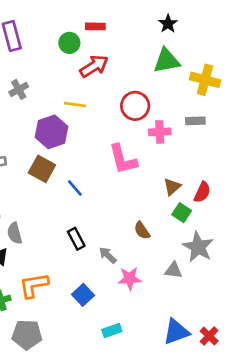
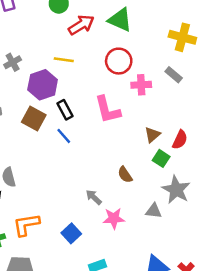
green triangle: (167, 61) -> (120, 20), moved, turned 35
gray cross: (19, 89) -> (13, 62), moved
gray rectangle: (195, 121) -> (174, 75), turned 42
black rectangle: (76, 239) -> (65, 110), moved

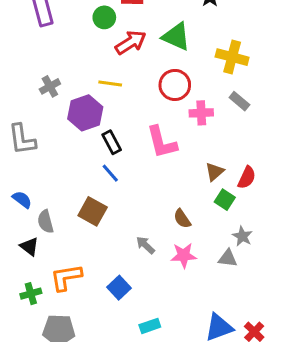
yellow cross: (182, 37) -> (232, 57), moved
brown square: (34, 118) -> (93, 211), moved
gray star: (176, 190) -> (242, 236), size x0.6
gray triangle: (154, 211) -> (228, 258), moved
pink star: (114, 218) -> (184, 255), moved

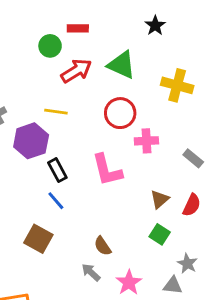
gray rectangle: (239, 101) -> (193, 158), moved
green square: (225, 200) -> (160, 234), moved
brown semicircle: (182, 219) -> (103, 246), moved
pink star: (184, 255) -> (129, 283), turned -30

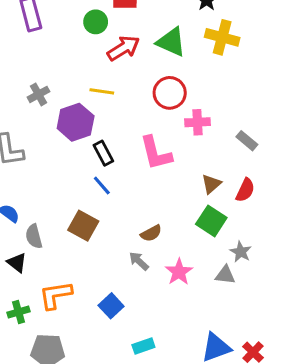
yellow cross: (177, 85) -> (222, 37), moved
green square: (160, 234) -> (211, 221), size x1.4
brown semicircle: (103, 246) -> (151, 233), turned -84

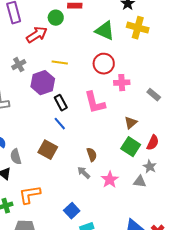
red arrow: (123, 48) -> (37, 35), moved
red semicircle: (245, 190) -> (153, 143), moved
brown semicircle: (151, 233) -> (92, 155), turned -80
blue square: (111, 306) -> (72, 211), moved

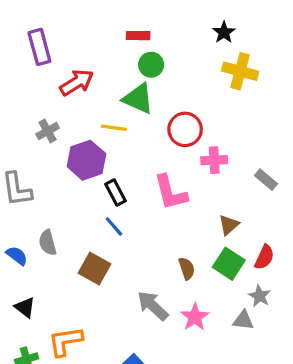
green circle: (56, 18) -> (151, 65), moved
green triangle: (105, 31) -> (138, 99), moved
brown semicircle: (92, 155) -> (187, 269), moved
gray semicircle: (16, 157) -> (48, 243), moved
gray arrow: (84, 173) -> (153, 306), size x1.5

